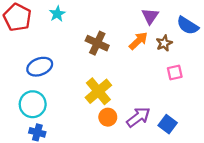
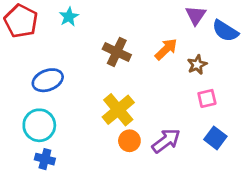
purple triangle: (150, 16) -> (196, 15), moved
brown star: (164, 43) -> (197, 65), moved
pink square: (175, 73) -> (207, 98), moved
blue square: (168, 124) -> (215, 138), moved

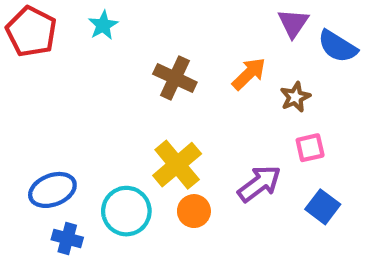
blue ellipse: (48, 80) -> (52, 190), moved
cyan circle: (39, 125) -> (126, 211), moved
purple arrow: (166, 141) -> (259, 184), moved

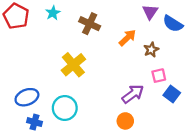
brown cross: (175, 78) -> (90, 24), moved
yellow cross: (177, 165) -> (73, 65), moved
blue square: (323, 207) -> (172, 94), moved
orange circle: (194, 211) -> (125, 121), moved

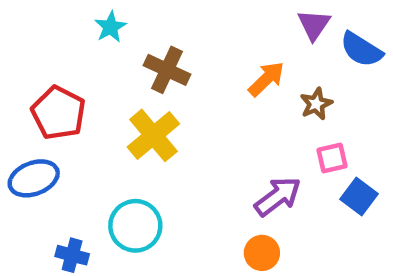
red pentagon: (16, 16) -> (59, 113), moved
brown cross: (90, 24) -> (167, 70), moved
blue ellipse: (27, 97) -> (34, 178), moved

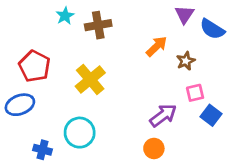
brown cross: (167, 70) -> (98, 25), moved, turned -35

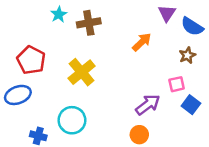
brown star: (186, 61) -> (187, 55), moved

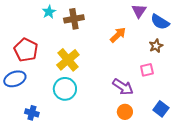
purple arrow: (148, 105) -> (123, 87), turned 70
blue square: (191, 105) -> (161, 109), moved
cyan circle: (72, 120) -> (65, 89), moved
orange circle: (139, 135) -> (125, 112), moved

